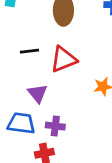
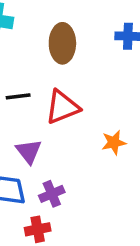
purple cross: (55, 126) -> (52, 194), turned -30

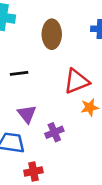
red triangle: (62, 107) -> (77, 81), moved
purple cross: (52, 194) -> (54, 132), moved

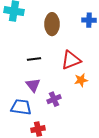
black line: (19, 73) -> (34, 59), moved

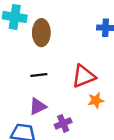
brown ellipse: (52, 24) -> (41, 33), moved
purple triangle: (33, 85) -> (38, 106), turned 42

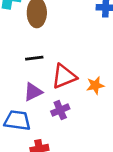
red triangle: (84, 76) -> (64, 76), moved

